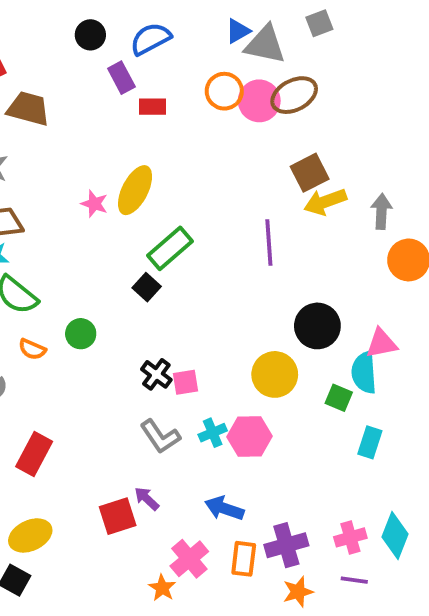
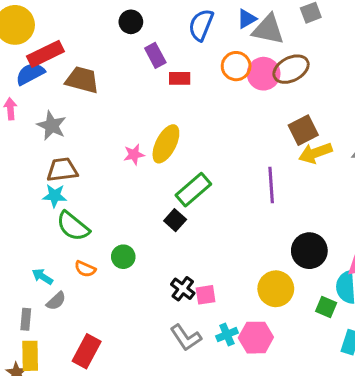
blue semicircle: (151, 39) -> (201, 25), moved, turned -40
pink star: (94, 204) -> (134, 155), turned -30

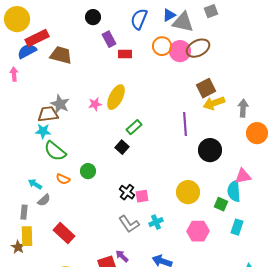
gray star: (52, 126) -> (60, 104), moved
green rectangle: (193, 190) -> (134, 127), size x0.7
black circle: (309, 251) -> (210, 150), moved
pink hexagon: (256, 338) -> (198, 231), moved
red rectangle: (87, 351) -> (64, 233), turned -75

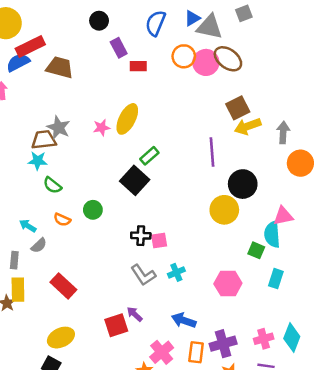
brown ellipse: (198, 48) -> (228, 59), turned 65
black square: (122, 147) -> (135, 180), size x1.6
green semicircle: (55, 151) -> (52, 185), size x0.7
black cross: (127, 192) -> (141, 236), turned -35
yellow circle: (188, 192) -> (224, 210), moved

